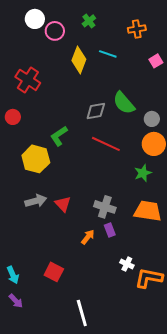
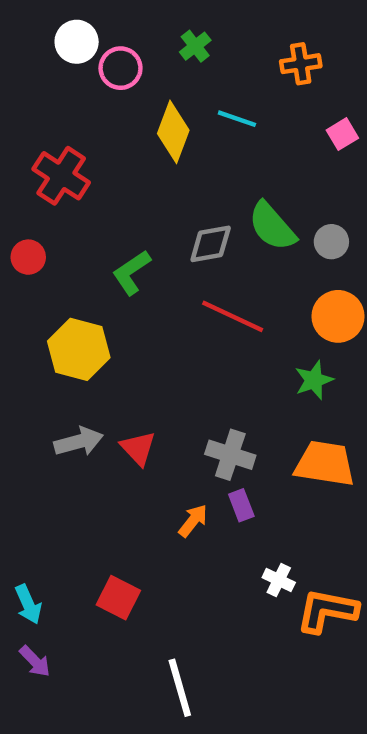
gray circle: (152, 119) -> (331, 242), moved
green L-shape: (59, 136) -> (131, 272), moved

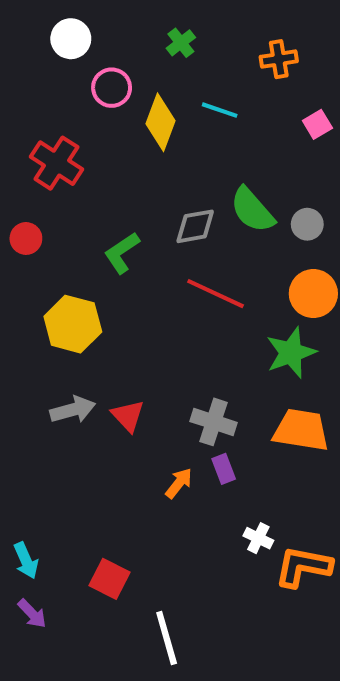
pink circle: (121, 68) -> (112, 88), moved
green star: (314, 380) -> (291, 353), size x1.4
red square: (118, 598) -> (110, 579), moved

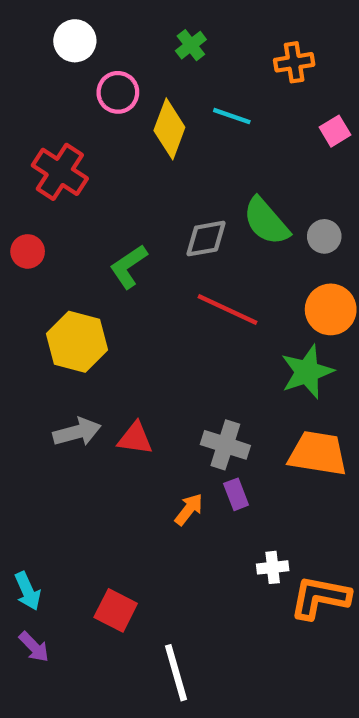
red triangle: (128, 416) -> (135, 438), turned -39
white cross: (258, 538) -> (273, 567), turned -32

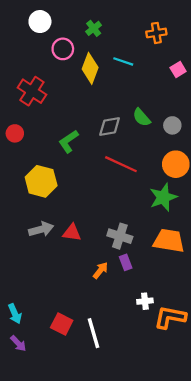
green cross: (191, 45) -> (94, 28), moved
green semicircle: (266, 221) -> (142, 117), size x0.7
white line: (176, 673) -> (94, 333), moved

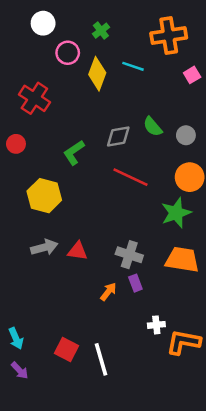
orange cross: (156, 33) -> (169, 36), size x1.6

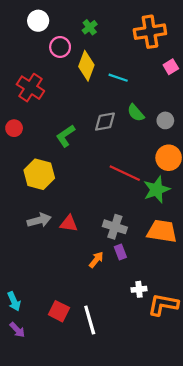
cyan line: (133, 66) -> (118, 78), moved
red line: (130, 177) -> (125, 173), moved

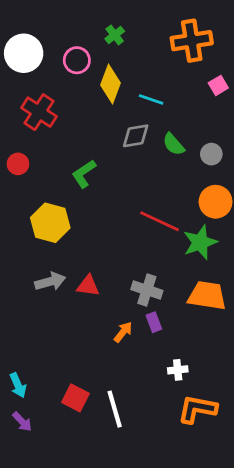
white circle: (38, 21) -> (24, 53), moved, size x1.4
gray diamond: (105, 122) -> (136, 136), moved
orange L-shape: (163, 305) -> (197, 409), moved

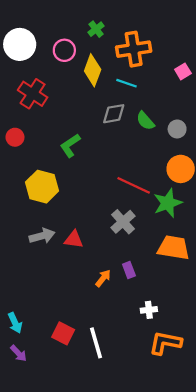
orange cross: (192, 41) -> (134, 49), moved
gray cross: (147, 290) -> (123, 222), moved, turned 30

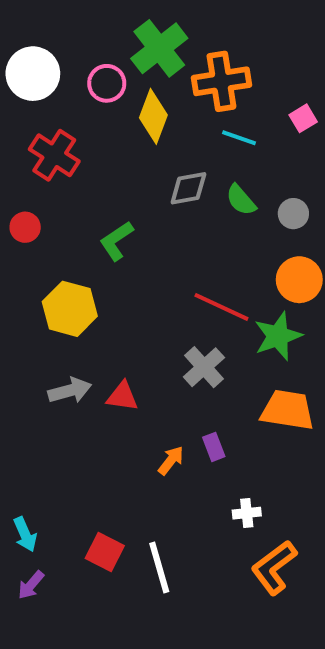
green cross: (96, 29) -> (159, 48), size x2.0
cyan line: (127, 83) -> (239, 138), moved
orange L-shape: (165, 343) -> (274, 567), turned -48
purple arrow: (19, 353) -> (31, 585), turned 84

